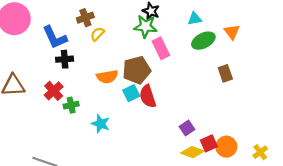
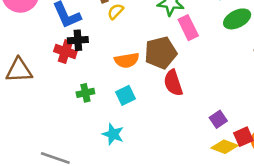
red cross: (54, 91) -> (65, 51), moved, turned -30
cyan square: (131, 93) -> (126, 95), moved
cyan star: (101, 124) -> (113, 134), moved

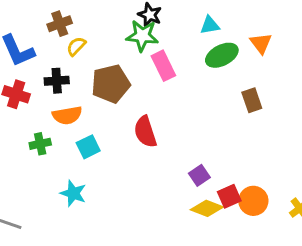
black cross: (78, 40) -> (57, 81), moved
brown pentagon: (161, 53) -> (111, 84), moved
orange semicircle: (127, 60) -> (67, 115), moved

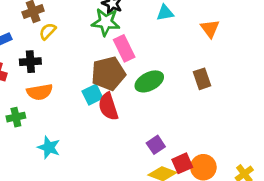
green ellipse: (222, 55) -> (149, 81), moved
brown pentagon: (111, 84) -> (108, 74), moved
cyan square: (88, 147) -> (92, 95), moved
cyan star: (73, 193) -> (49, 147), moved

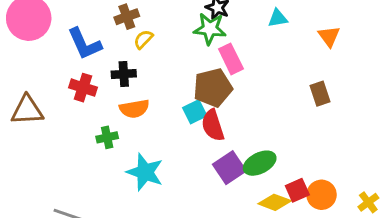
green ellipse: (149, 81) -> (260, 163), moved
purple square: (156, 145) -> (229, 168), moved, size x1.5
cyan star: (49, 147) -> (145, 172), size x1.4

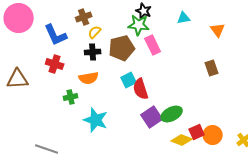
black cross: (124, 74) -> (93, 52), moved
brown pentagon: (213, 88) -> (122, 48), moved

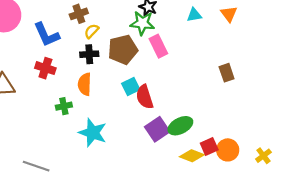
orange triangle: (218, 30) -> (229, 14), moved
orange semicircle: (89, 78) -> (85, 84), turned 102

